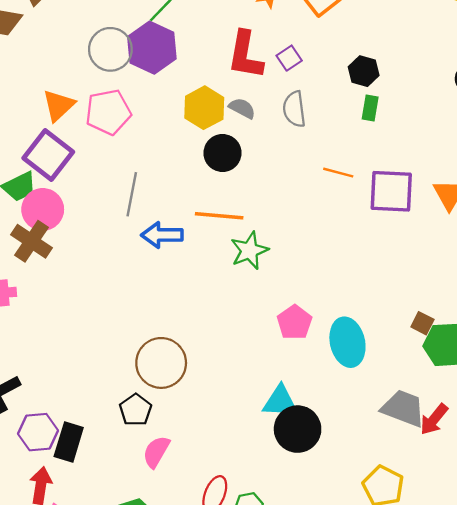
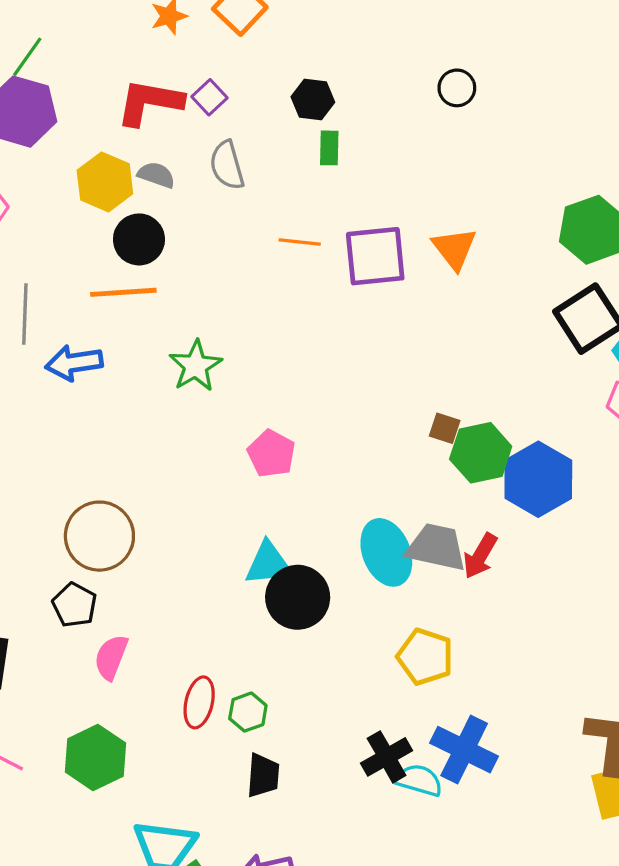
red L-shape: (245, 55) -> (150, 102), turned 99
orange line: (219, 216) -> (123, 292), moved
cyan ellipse: (347, 342) -> (386, 552), moved

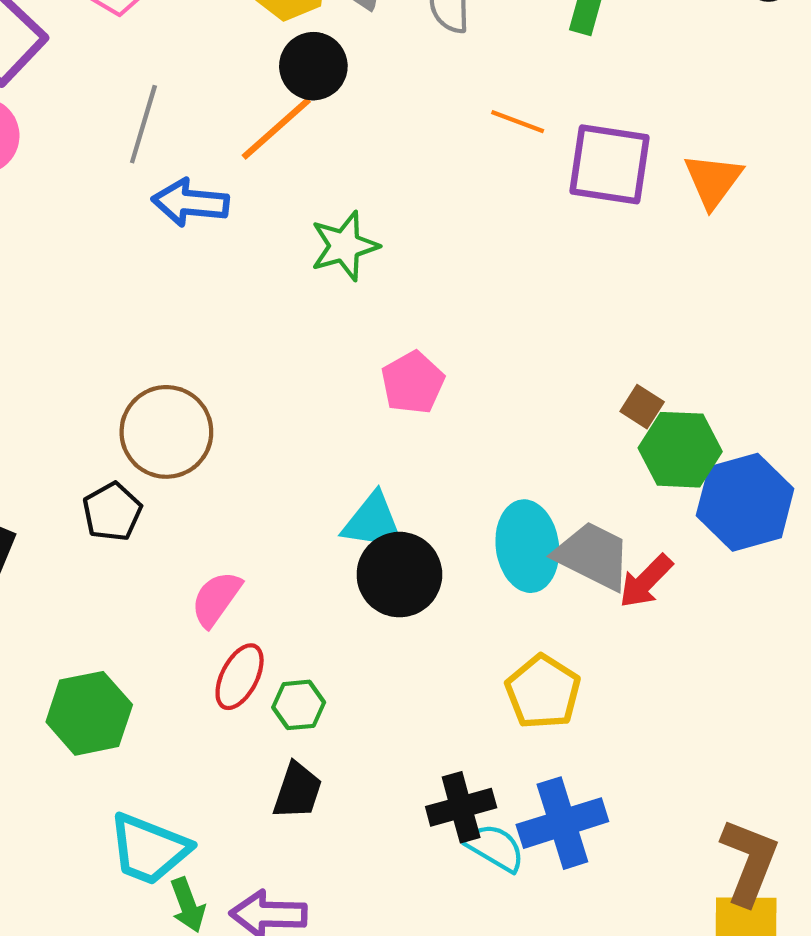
orange line: (123, 292) -> (276, 129), turned -52
pink semicircle: (111, 657) -> (216, 599), moved
blue cross: (464, 750) -> (562, 823), turned 32

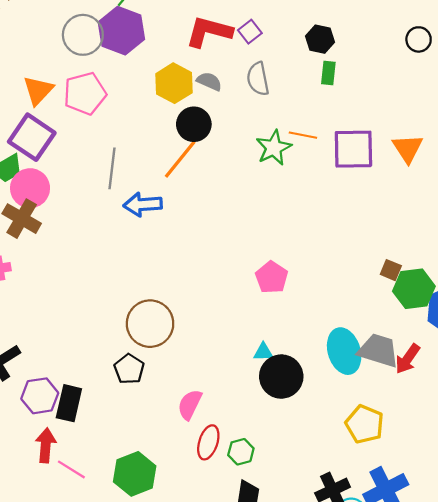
green star: (344, 246) -> (274, 148), moved
cyan triangle: (373, 522) -> (263, 352), size x0.6

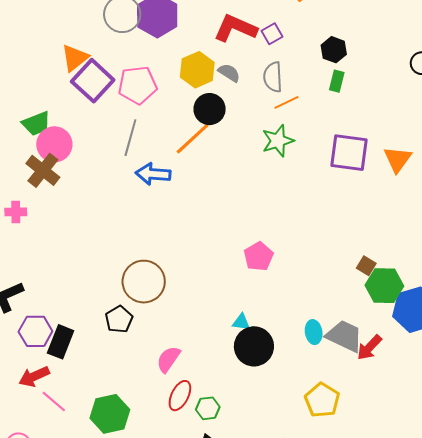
pink pentagon: (85, 93) -> (137, 85), moved
orange line: (303, 135) -> (287, 102), moved, turned -45
purple square: (32, 137) -> (93, 81), moved
cyan ellipse: (344, 351) -> (314, 332), size x0.6
red arrow: (46, 445) -> (34, 376), turned -128

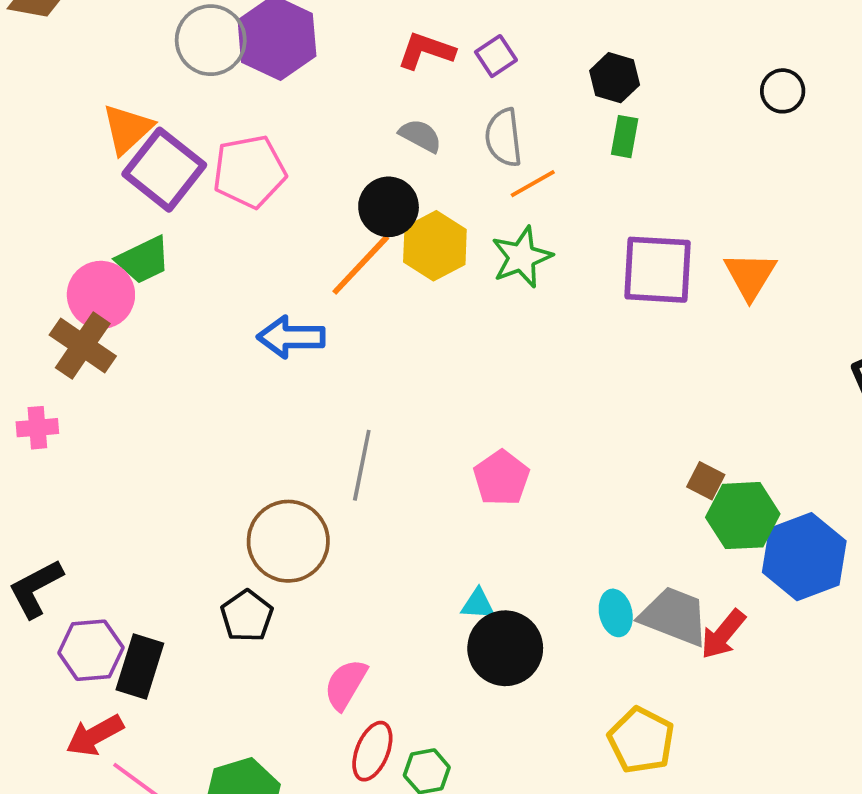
red L-shape: (235, 28) -> (426, 51), size x0.7
yellow hexagon: (197, 70) -> (435, 246), moved
green trapezoid: (36, 124) -> (143, 260), moved
gray line: (130, 138) -> (362, 465), moved

